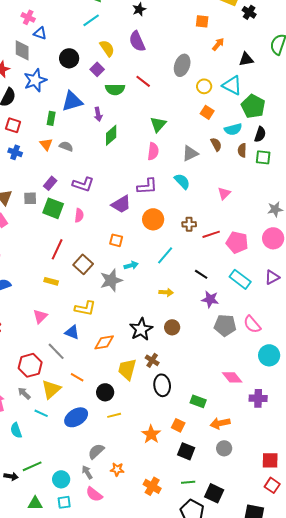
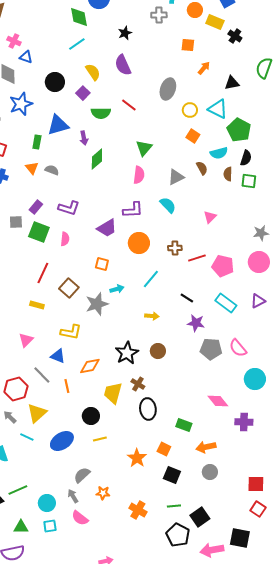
orange line: (77, 377) -> (67, 386), moved, turned 48
black square: (214, 493) -> (200, 517), turned 30

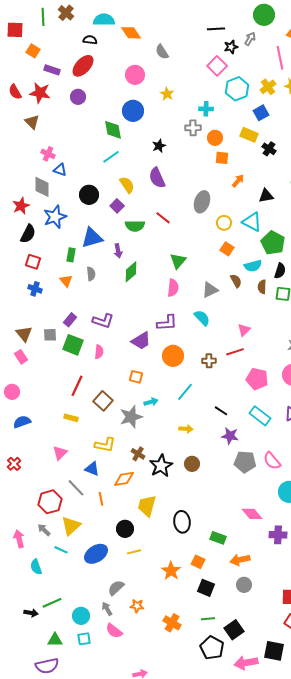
orange circle: (195, 10) -> (215, 138), moved
gray semicircle: (52, 170) -> (91, 274), moved, turned 64
red line: (197, 258) -> (235, 352), moved
brown cross: (138, 384) -> (138, 454), moved

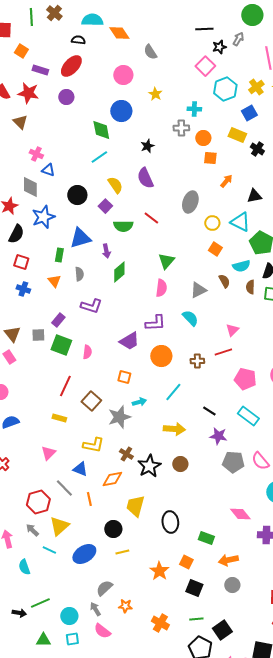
purple L-shape: (103, 321) -> (91, 306), moved
yellow arrow: (186, 429) -> (174, 429), size x1.5

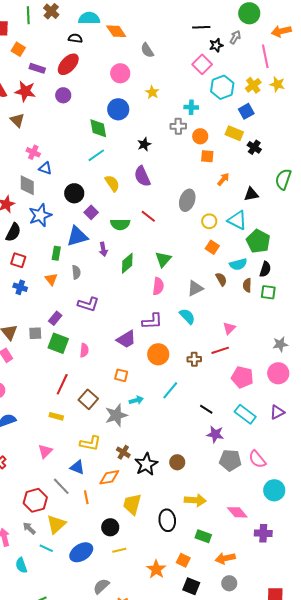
purple square: (105, 206) -> (91, 212), moved
green diamond: (119, 272) -> (127, 263), moved
yellow arrow: (174, 429) -> (195, 500), moved

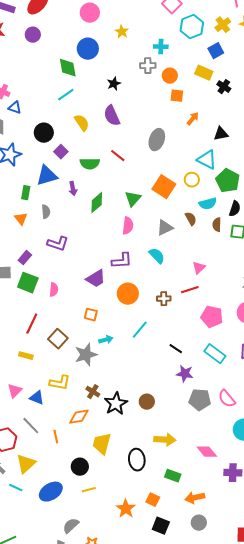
yellow circle: (209, 221) -> (192, 180), moved
orange square: (212, 247) -> (164, 187), moved, size x1.6
blue triangle: (77, 467) -> (37, 398), moved

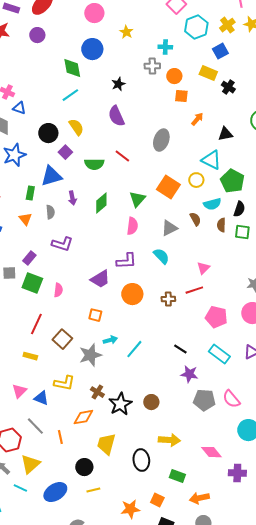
yellow semicircle: (82, 123) -> (76, 127), moved
purple arrow: (73, 189) -> (72, 198), moved
cyan line: (140, 330) -> (134, 349), moved
orange star: (126, 509) -> (130, 509), turned 30

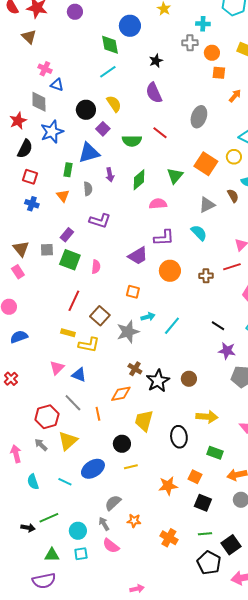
pink semicircle: (132, 226) -> (158, 204), moved, turned -102
yellow L-shape: (64, 383) -> (89, 345), moved
cyan line: (20, 488) -> (65, 482), moved

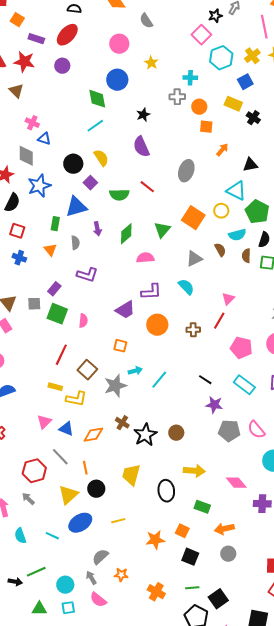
red line: (232, 267) -> (219, 321), turned -42
orange diamond: (121, 394) -> (93, 435), moved
yellow triangle: (68, 441) -> (68, 495), moved
black circle: (122, 444) -> (96, 489), moved

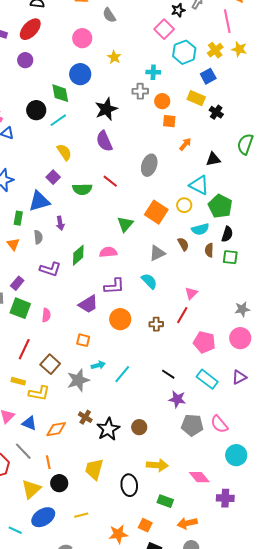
black star: (143, 115) -> (106, 109), size x1.6
black circle: (73, 164) -> (36, 110), moved
green diamond: (126, 234) -> (78, 255), moved

